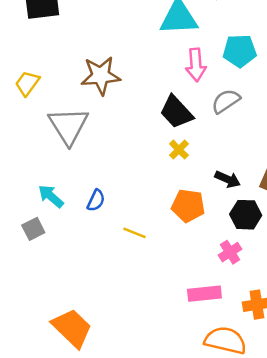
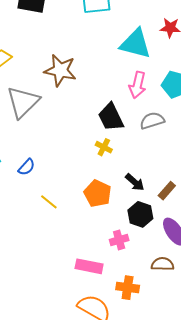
yellow cross: (179, 150) -> (104, 147), turned -35

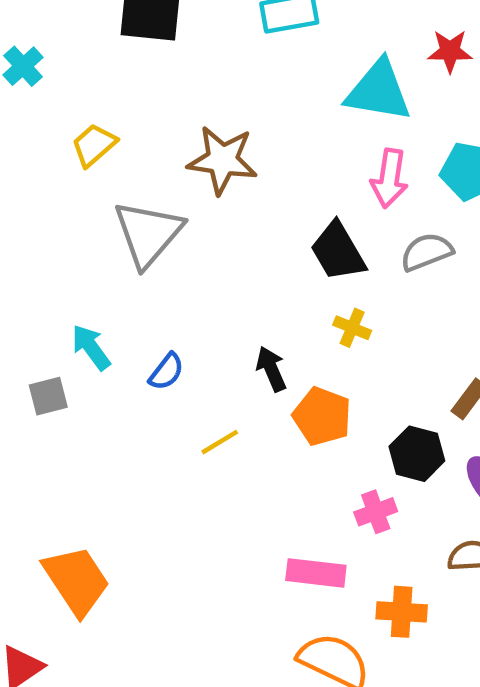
yellow cross: (104, 147) -> (352, 328), moved
black arrow: (135, 182) -> (271, 369), moved, turned -150
yellow line: (49, 202) -> (220, 442), turned -66

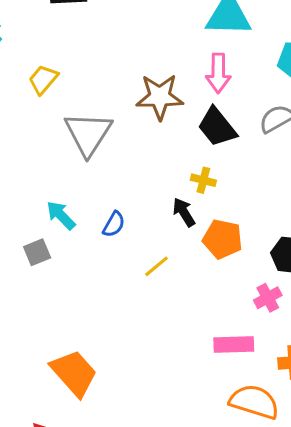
brown star: (222, 160) -> (160, 97), moved
pink arrow: (389, 178) -> (218, 73), moved
yellow cross: (352, 328) -> (203, 180), moved

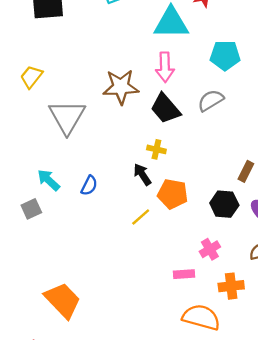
yellow line: (156, 266) -> (141, 217), moved
pink cross: (268, 298) -> (210, 249), moved
pink rectangle: (234, 345) -> (184, 274), size x0.7

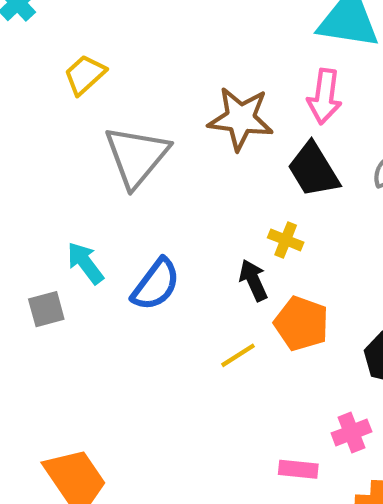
blue semicircle: (89, 186) -> (156, 284), size x1.5

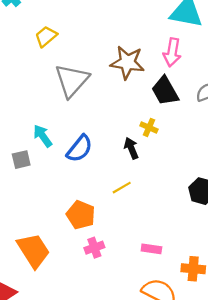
orange pentagon: (301, 323) -> (81, 215), moved
pink cross: (351, 432) -> (94, 248), moved

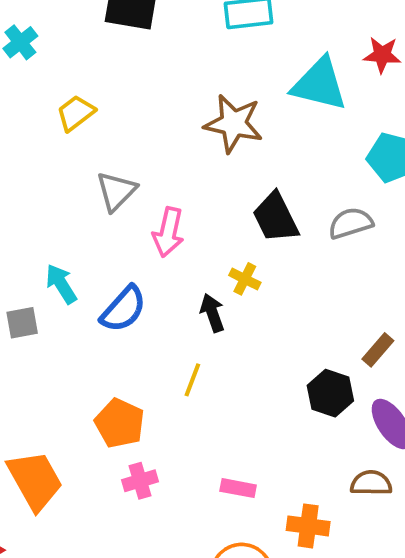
pink arrow: (172, 52) -> (168, 232), moved
brown star: (127, 62) -> (234, 124), moved
gray triangle: (72, 80) -> (116, 191), size x0.7
yellow line: (122, 188) -> (192, 380), turned -42

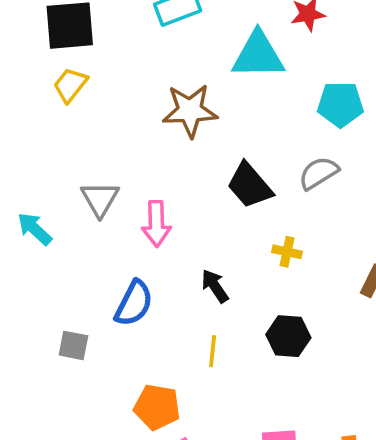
yellow trapezoid: (76, 113) -> (70, 85), moved
yellow cross: (245, 279) -> (287, 252), moved
cyan arrow: (61, 284) -> (35, 229), moved
gray square: (22, 323) -> (73, 345), moved, turned 36
black hexagon: (330, 393) -> (288, 336), moved

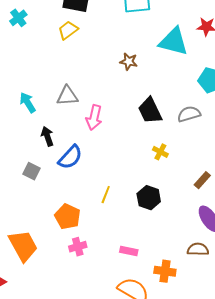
brown star: (190, 111) -> (129, 61), size x0.6
gray triangle: (100, 199) -> (67, 96), turned 40
black arrow: (215, 286) -> (47, 136), moved

